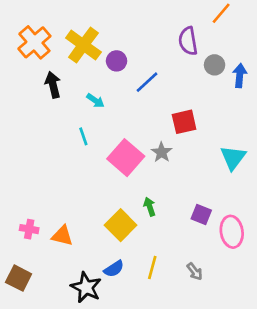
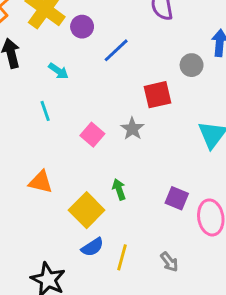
gray circle: (215, 65) -> (192, 65), moved
pink square: (126, 158) -> (92, 135), size x0.6
orange triangle: (62, 236) -> (41, 182), moved
blue semicircle: (114, 269) -> (92, 247), moved

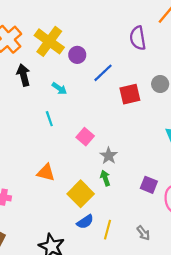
red square: (158, 95) -> (130, 94), moved
gray star: (132, 129) -> (109, 156), moved

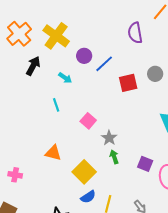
purple circle: (77, 55) -> (84, 56), moved
black arrow: (23, 75) -> (33, 66), turned 42
green arrow: (105, 178) -> (114, 157), moved

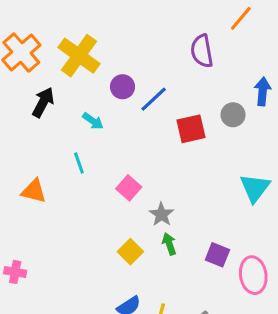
orange triangle: (53, 153) -> (34, 191), moved
yellow square: (84, 172) -> (130, 252), moved, size x0.7

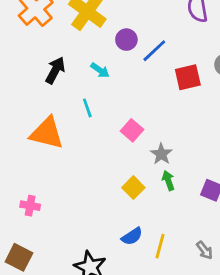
black arrow: (43, 102) -> (55, 70), moved
orange triangle: (34, 191) -> (47, 133), size x1.5

